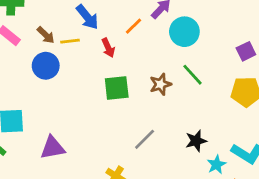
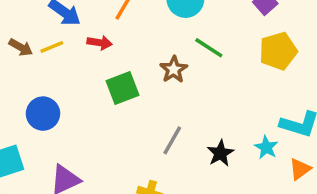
red arrow: (108, 48) -> (100, 43), turned -42
blue circle: (46, 66) -> (43, 114), moved
black star: (196, 141) -> (220, 153), moved

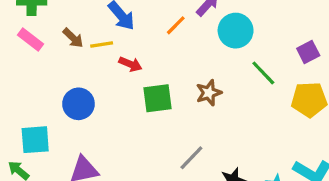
red arrow: (100, 43) -> (130, 64), moved
green line: (209, 48) -> (263, 73), moved

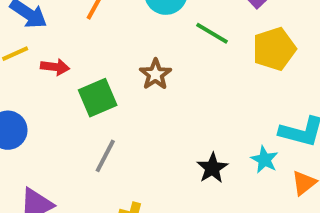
gray line: (191, 158) -> (105, 156), moved

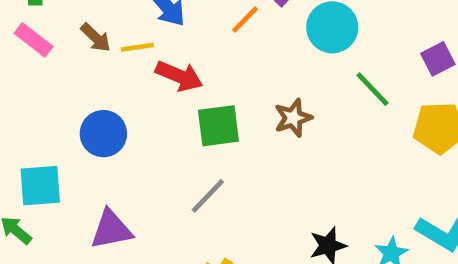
red arrow: (55, 67) -> (179, 76), size x1.4

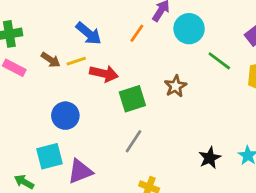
cyan square: (40, 186) -> (49, 156), moved

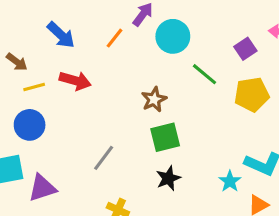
yellow line: (76, 61) -> (34, 87), moved
green square: (132, 99) -> (165, 137), moved
black star: (210, 158) -> (168, 178), moved

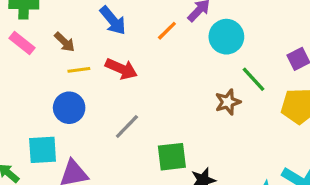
brown star: (154, 99) -> (228, 102), moved
green square: (165, 137) -> (172, 157), moved
gray line: (104, 158) -> (127, 127), moved

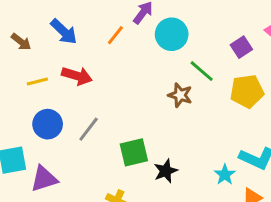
brown arrow: (65, 42) -> (21, 42), moved
brown star: (228, 102) -> (180, 95), turned -30
blue circle: (69, 108) -> (48, 124), moved

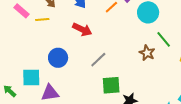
yellow line: (37, 81) -> (42, 20), moved
gray line: (89, 129) -> (98, 60), moved

